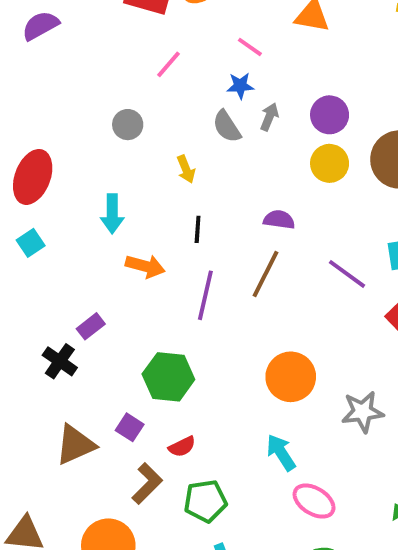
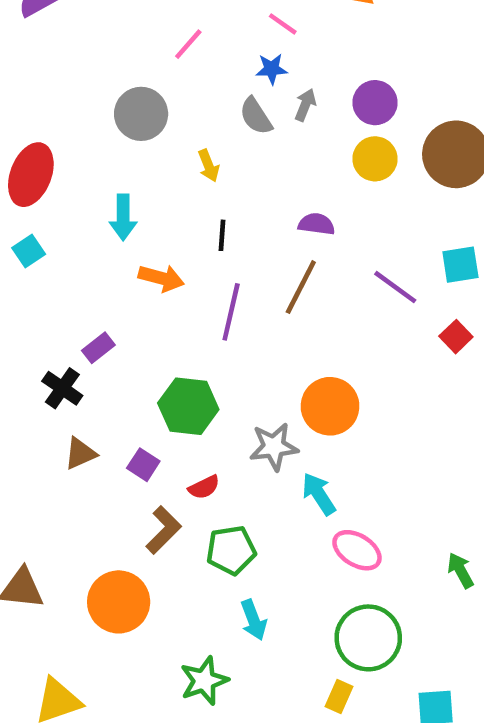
gray circle: (128, 125) -> (141, 114), size x1.5
gray star: (363, 412) -> (274, 447), moved
brown triangle: (75, 445) -> (80, 453), moved, size x0.7

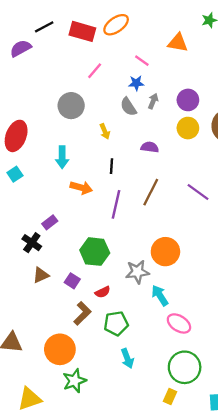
purple semicircle: (317, 224) -> (150, 147), moved
green star: (204, 681) -> (74, 381), moved

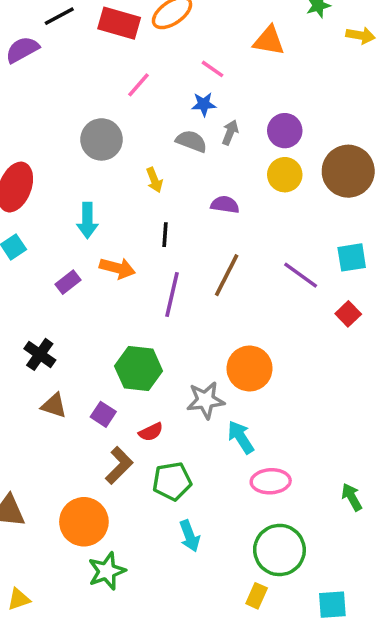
gray semicircle: (128, 107) -> (191, 141), turned 144
purple rectangle: (50, 222) -> (68, 282), moved
brown triangle: (41, 275) -> (54, 405), turned 42
pink ellipse: (179, 323) -> (271, 481), turned -35
yellow triangle: (30, 399) -> (19, 599), moved, size x0.6

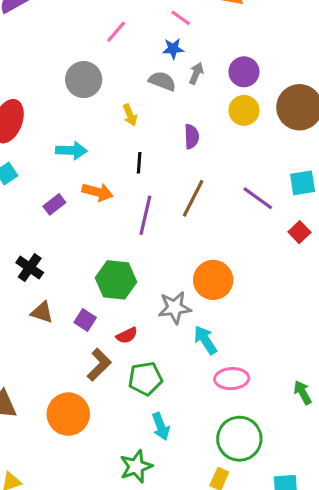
purple semicircle: (225, 205) -> (192, 137), turned 80
cyan arrow: (87, 220) -> (71, 150), turned -88
green star: (107, 571) -> (136, 466), moved

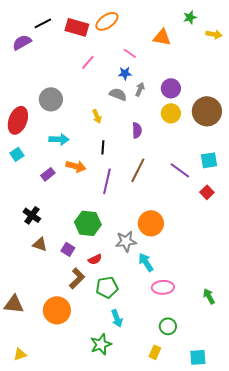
gray circle: (84, 80) -> (51, 99), moved
green circle: (239, 439) -> (168, 326), size x0.6

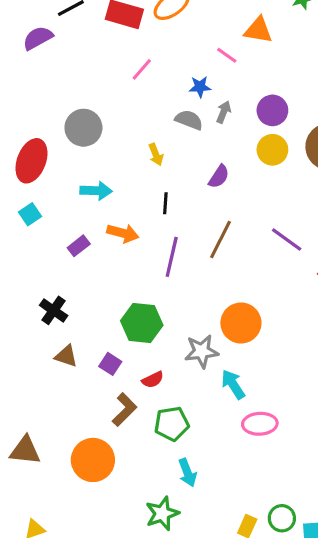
pink line: (130, 53) -> (227, 55), moved
purple semicircle: (137, 130) -> (219, 177), turned 35
green circle: (168, 326) -> (282, 518), moved

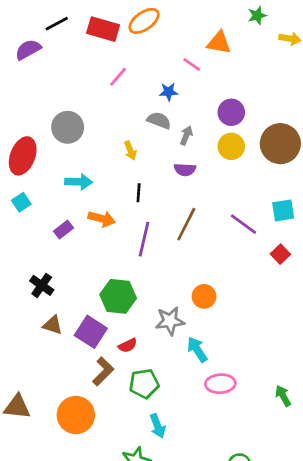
gray arrow: (224, 112) -> (186, 135), moved
purple semicircle: (219, 177) -> (185, 170), turned 60
orange circle: (241, 323) -> (204, 296), size x0.7
purple square: (110, 364) -> (91, 332), size x1.6

